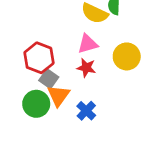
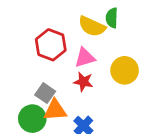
red hexagon: (39, 58) -> (51, 45), moved
orange triangle: (58, 95) -> (55, 110), turned 50

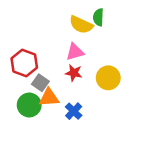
red hexagon: (51, 45) -> (24, 63), moved
yellow circle: (125, 70) -> (108, 78), moved

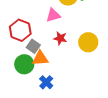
pink triangle: (75, 52) -> (53, 15), moved
blue cross: (74, 111) -> (46, 82), moved

